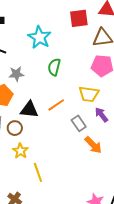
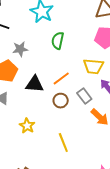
brown circle: (15, 128) -> (61, 101), moved
yellow line: (38, 172) -> (63, 142), moved

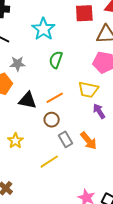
gray rectangle: (84, 96) -> (66, 139), moved
yellow line: (63, 142) -> (49, 162), turned 72

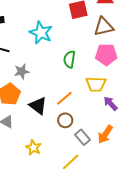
green semicircle: (56, 60) -> (69, 59), moved
black triangle: (28, 100) -> (38, 106), turned 36
orange arrow: (88, 141) -> (105, 134), turned 84

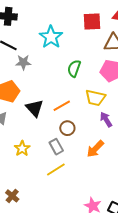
gray star: (22, 71) -> (23, 62), moved
brown circle: (65, 120) -> (67, 128), moved
gray rectangle: (83, 137) -> (56, 147), moved

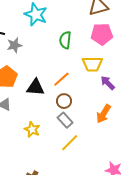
black triangle: (35, 108) -> (35, 87), turned -30
brown circle: (67, 128) -> (64, 101), moved

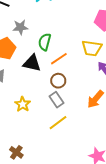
green semicircle: (65, 40) -> (45, 42), moved
gray star: (14, 45) -> (20, 27), moved

